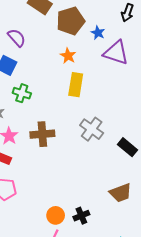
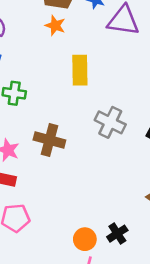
orange star: (68, 56) -> (55, 25), moved
brown cross: (42, 134) -> (49, 140), turned 30

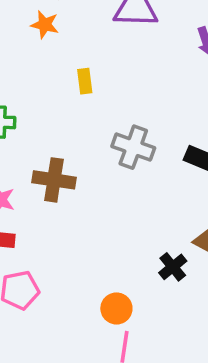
yellow rectangle: (80, 70) -> (85, 81), size x0.6
black cross: (117, 234) -> (173, 267), moved

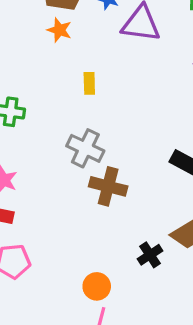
gray cross: (133, 147) -> (85, 148), moved
brown cross: (54, 180) -> (108, 186), moved

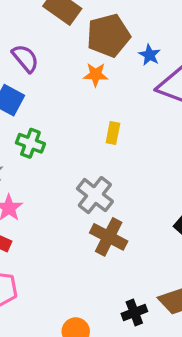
orange star: (59, 30) -> (96, 75), turned -30

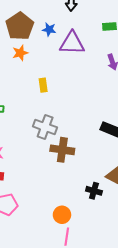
black cross: (134, 312) -> (94, 191), turned -35

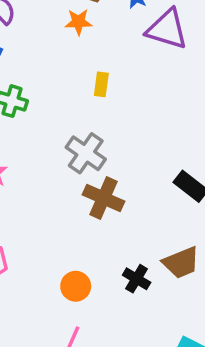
orange circle: (62, 215) -> (76, 286), moved

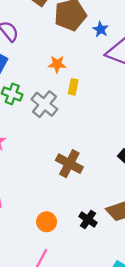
orange star: (78, 22) -> (57, 64), moved
gray cross: (86, 153) -> (44, 104), moved

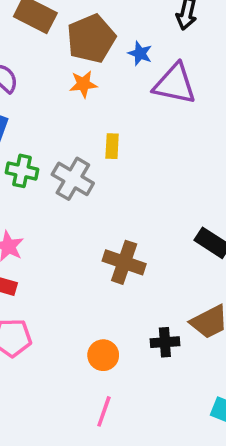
orange star: (57, 64) -> (83, 84), moved
black cross: (88, 220) -> (165, 342), turned -30

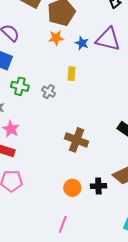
blue star: (140, 53) -> (82, 43), moved
gray cross: (73, 179) -> (49, 92), size x0.6
orange circle: (103, 355) -> (72, 188), moved

